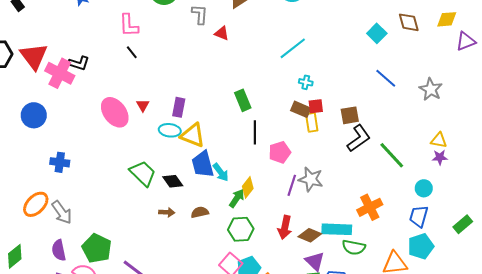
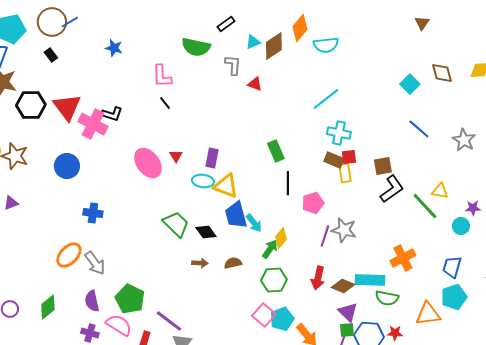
cyan cross: (306, 82) -> (339, 133), size x1.6
yellow triangle: (439, 140) -> (440, 191), moved
cyan circle: (424, 188) -> (461, 226), moved

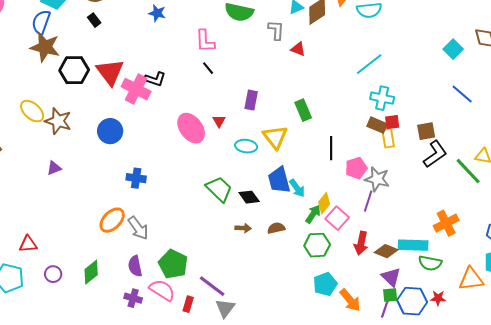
green rectangle: (276, 151) -> (303, 110), moved
purple rectangle: (212, 158) -> (251, 100), moved
yellow triangle: (226, 186) -> (275, 137), moved, turned 32
gray star: (344, 230) -> (377, 179), moved
pink square: (264, 315) -> (337, 218), moved

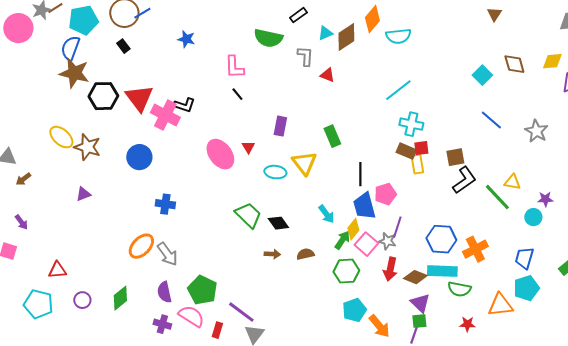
gray star: (377, 179) -> (387, 241), moved, size x0.7
blue trapezoid: (279, 180) -> (364, 206), moved
blue hexagon: (412, 301) -> (441, 239), moved

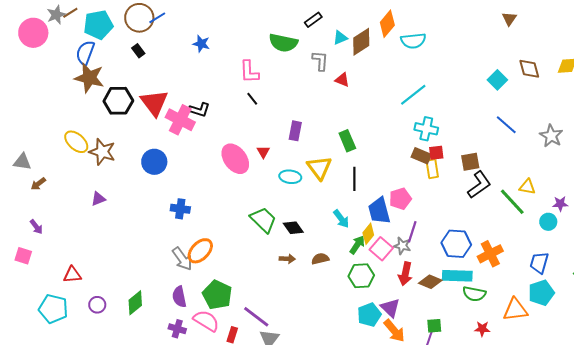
black line: (360, 174) -> (354, 179), moved
orange ellipse: (141, 246) -> (200, 251), moved
purple triangle: (420, 303) -> (390, 308), moved

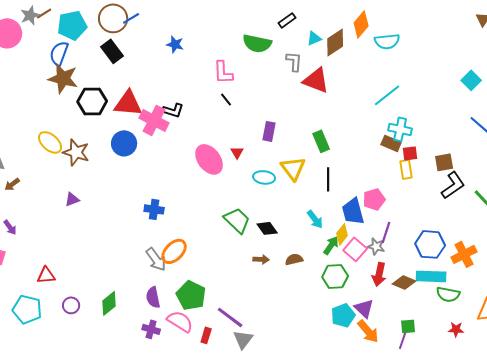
black rectangle: (138, 51) -> (112, 51), size x1.6
red triangle: (342, 80) -> (316, 80), size x1.8
red triangle: (154, 103) -> (128, 103), turned -48
brown rectangle: (421, 156) -> (391, 143), moved
blue circle: (154, 162) -> (124, 143), moved

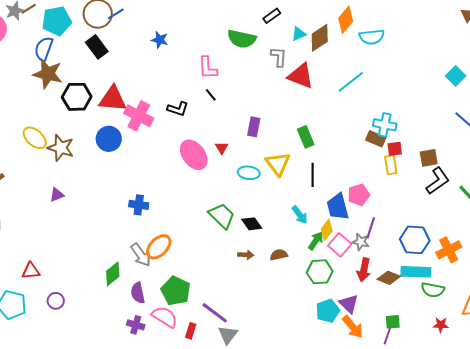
cyan line: (387, 95) -> (351, 82), moved
black L-shape: (173, 110) -> (178, 109), moved
green diamond: (109, 303) -> (113, 274), moved

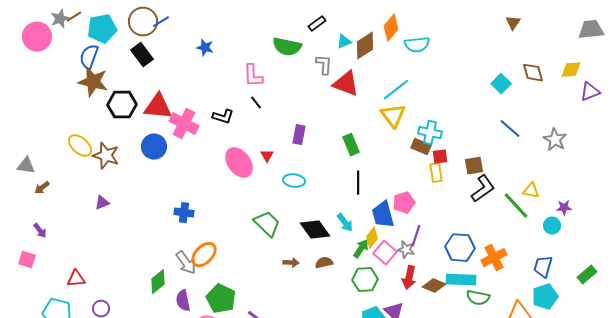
yellow triangle: (278, 164) -> (393, 116), moved
black diamond: (252, 224) -> (315, 230), moved, size x1.4

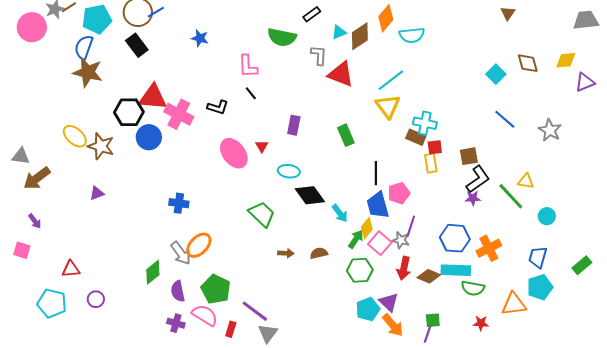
black hexagon: (122, 105) -> (129, 112), moved
black line: (358, 183) -> (376, 173), moved
brown arrow: (42, 188) -> (37, 178), size x1.8
purple star: (564, 208) -> (473, 198), moved
black diamond: (315, 230) -> (310, 195), moved

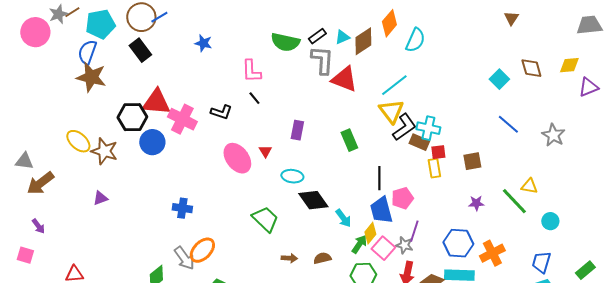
black rectangle: (312, 14) -> (317, 36), moved
cyan semicircle: (412, 35) -> (415, 40), turned -60
gray L-shape: (319, 55) -> (322, 60), size x1.4
black L-shape: (478, 179) -> (404, 127), moved

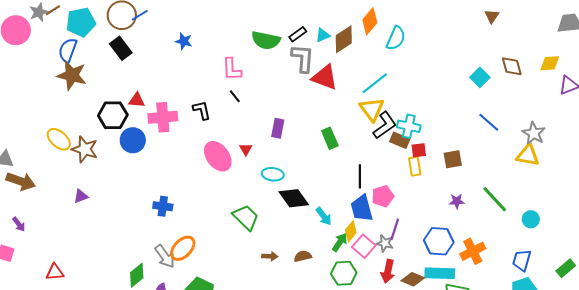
red triangle: (156, 102) -> (137, 100), size x0.6
black L-shape: (221, 112) -> (202, 110), turned -120
pink cross: (182, 119) -> (163, 117), turned -32
brown arrow: (40, 183) -> (21, 181), turned -124
yellow triangle: (529, 186) -> (528, 155), moved, size x1.4

